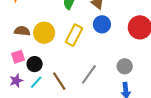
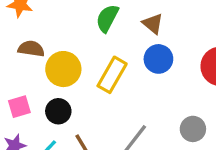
brown semicircle: (22, 31) -> (31, 49), moved
black circle: (35, 64) -> (58, 111), moved

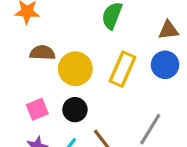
brown triangle: (153, 24) -> (168, 30), moved, turned -40
blue circle: (158, 59) -> (165, 65), moved

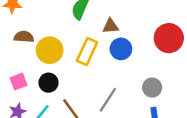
brown triangle: (168, 30) -> (110, 26), moved

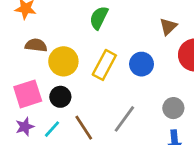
brown triangle: (110, 26) -> (168, 27), moved, turned -42
pink square: (19, 82) -> (28, 94), size x1.5

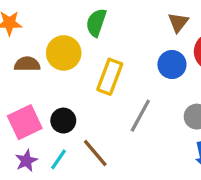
yellow circle: (63, 61) -> (64, 53), moved
blue circle: (142, 64) -> (172, 64), moved
gray line: (124, 119) -> (140, 116), moved

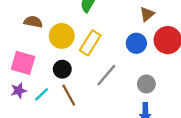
yellow circle: (64, 53) -> (62, 36), moved
black circle: (63, 121) -> (62, 69), moved
pink square: (25, 122) -> (23, 63), turned 30

